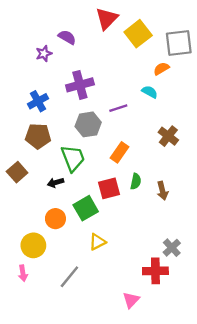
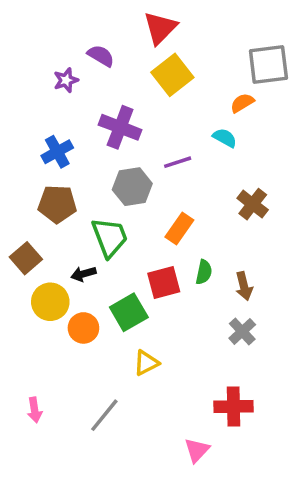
yellow square: (138, 34) -> (172, 75), moved
purple cross: (80, 85) -> (120, 127), turned 36
yellow circle: (33, 245) -> (50, 302), moved
gray cross: (172, 248) -> (242, 331), moved

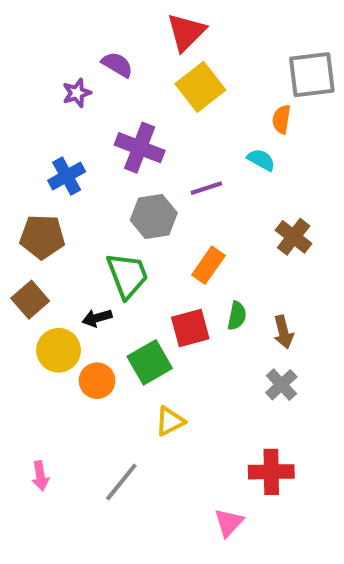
orange semicircle: (242, 103) -> (281, 119), turned -50
brown pentagon: (57, 204) -> (42, 237), moved

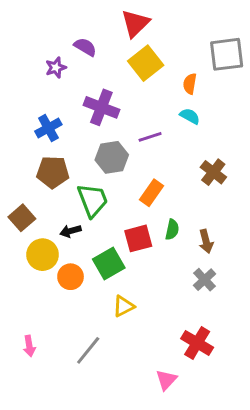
orange semicircle: (281, 119) -> (190, 84), moved
brown pentagon: (42, 237) -> (53, 172), moved
red cross: (271, 472) -> (197, 343), turned 32

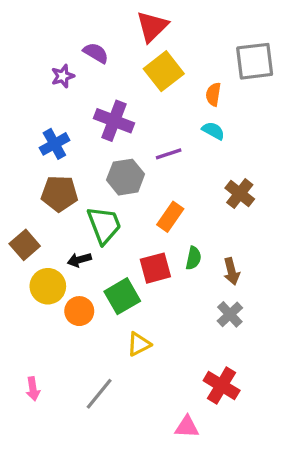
pink triangle: (166, 380) -> (187, 427), turned 50

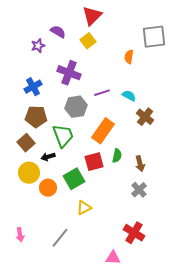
yellow square: (164, 71) -> (88, 41), moved, size x0.7
cyan semicircle: (213, 131) -> (129, 96), moved
orange rectangle: (170, 217) -> (103, 131), size x1.4
brown square: (25, 245) -> (26, 143), moved

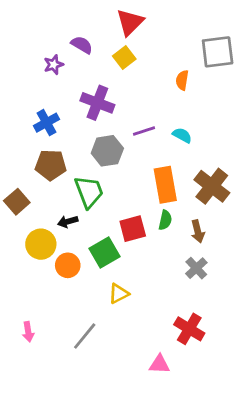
brown cross: (145, 117) -> (212, 186), moved, size x1.4
orange rectangle: (103, 131) -> (165, 185), moved, turned -45
brown square: (26, 143) -> (17, 202), moved

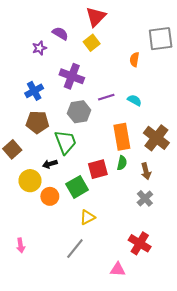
gray line: (85, 336) -> (75, 249), moved

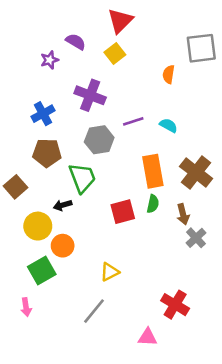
green square: (77, 187) -> (42, 271), moved
gray cross: (145, 198) -> (196, 238), moved

